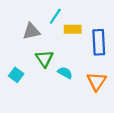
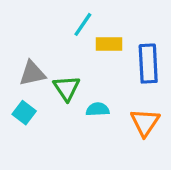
gray triangle: (31, 31) -> (32, 73), moved
cyan semicircle: (65, 73) -> (98, 109), turned -32

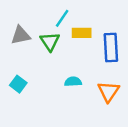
gray triangle: (32, 73) -> (21, 35), moved
green triangle: (67, 88) -> (50, 41), moved

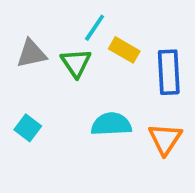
yellow rectangle: (82, 33) -> (124, 50), turned 30
cyan semicircle: (73, 82) -> (111, 124), size x1.5

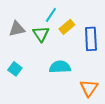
yellow rectangle: (124, 50) -> (67, 27), turned -70
orange triangle: (165, 139) -> (89, 88), moved

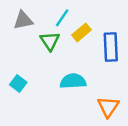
gray triangle: (17, 29) -> (23, 20), moved

